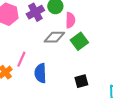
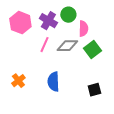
purple cross: (35, 12) -> (48, 21), turned -30
pink line: (21, 59) -> (44, 45), moved

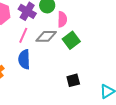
blue semicircle: (53, 82) -> (24, 59), moved

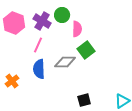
gray diamond: (46, 36) -> (65, 62), moved
black square: (73, 80) -> (84, 100), moved

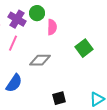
green square: (86, 50) -> (84, 48), moved
blue semicircle: (39, 69) -> (14, 83), moved, turned -144

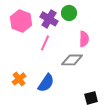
pink semicircle: (52, 27) -> (84, 39), moved

